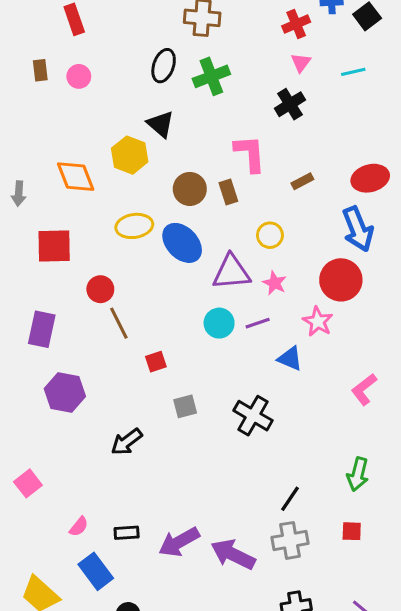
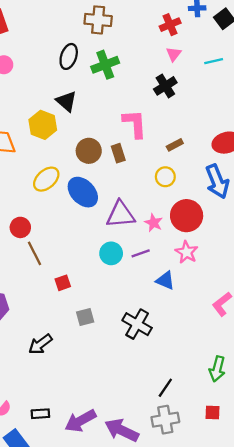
yellow ellipse: (134, 226) -> (46, 179), turned -32
yellow circle: (270, 235) -> (165, 177), moved
red circle: (341, 280) -> (187, 216), moved

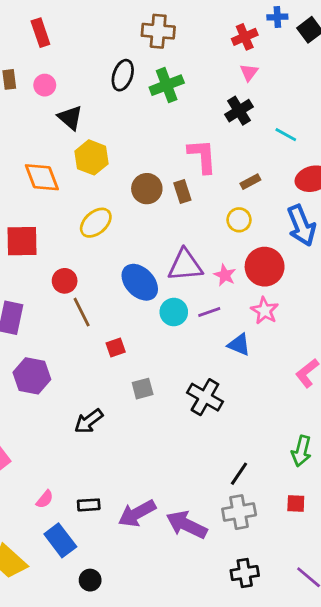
cyan line: (214, 61) -> (286, 135), moved, turned 42
black triangle: (66, 101) -> (70, 118), moved
blue ellipse: (83, 192) -> (140, 282), moved

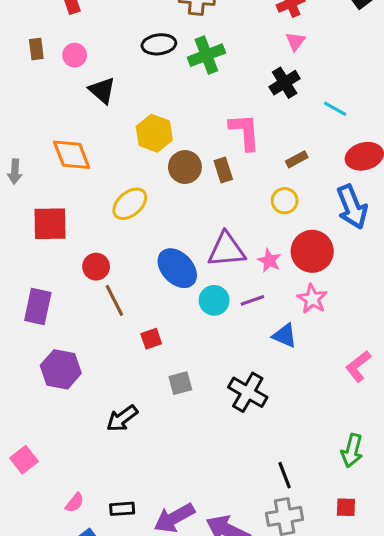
black ellipse: (123, 75) -> (159, 44), turned 64
yellow hexagon: (92, 157) -> (154, 133), moved
black line: (239, 474) -> (285, 475), turned -55

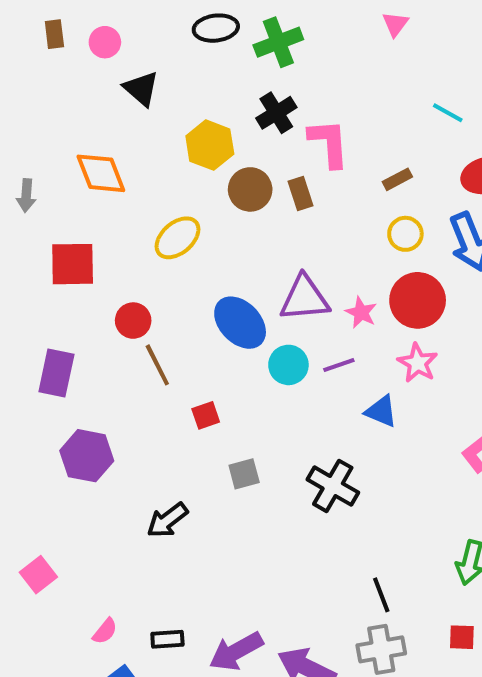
black cross: (285, 83) -> (276, 113), moved
yellow circle: (285, 201) -> (405, 234), moved

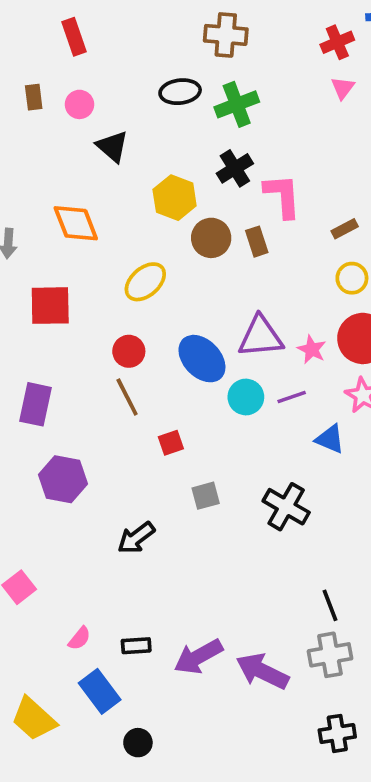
red circle: (133, 321) -> (129, 351), moved

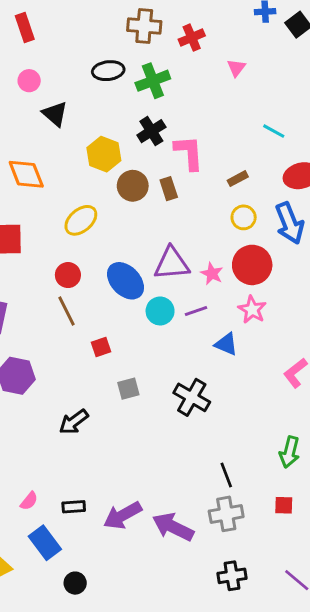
red cross: (337, 42) -> (192, 38), moved

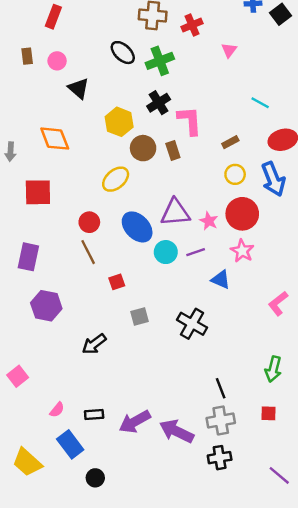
red rectangle: (25, 27) -> (53, 17), turned 40
black ellipse: (108, 71) -> (123, 53), turned 50
yellow ellipse: (81, 220) -> (116, 179), moved
black cross: (232, 576) -> (220, 458), moved

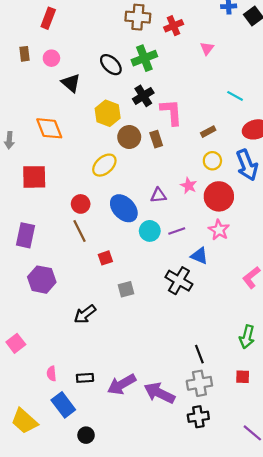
black ellipse: (123, 53) -> (111, 65), moved
purple triangle: (175, 213) -> (158, 195), size x0.6
pink star: (209, 221) -> (189, 186), moved
black cross: (192, 324) -> (179, 281), moved
pink semicircle: (57, 410) -> (51, 374), turned 136

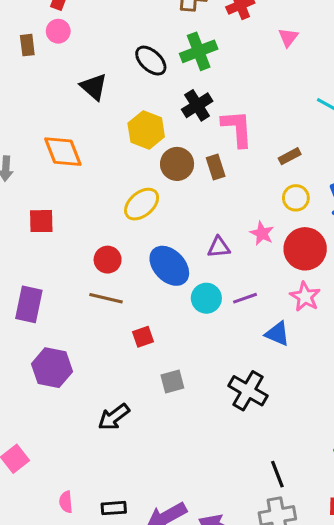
pink circle: (51, 58) -> (58, 31), moved
red square: (34, 177) -> (41, 221), size x0.7
brown line: (80, 231) -> (106, 298), turned -50
black cross: (179, 281) -> (248, 391), moved

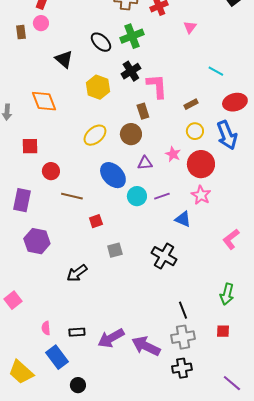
brown circle: (177, 164) -> (131, 134), moved
red circle: (108, 260) -> (51, 171), moved

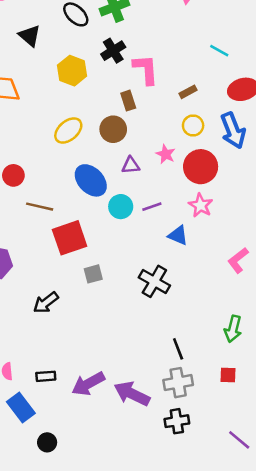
red square: (96, 221) -> (70, 238), size x2.0

